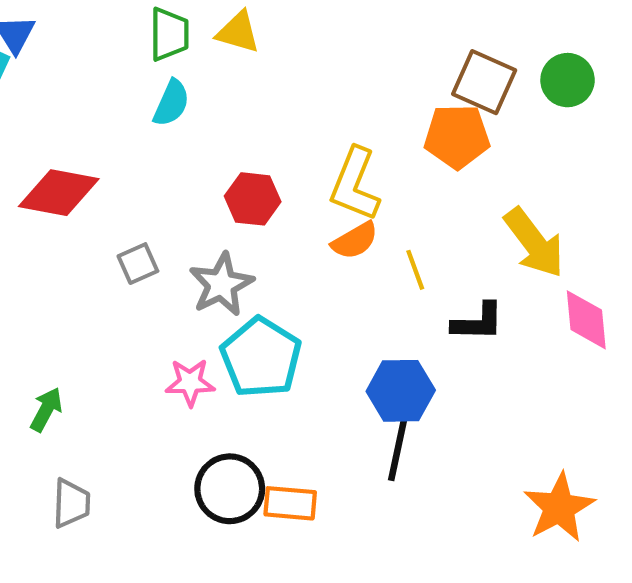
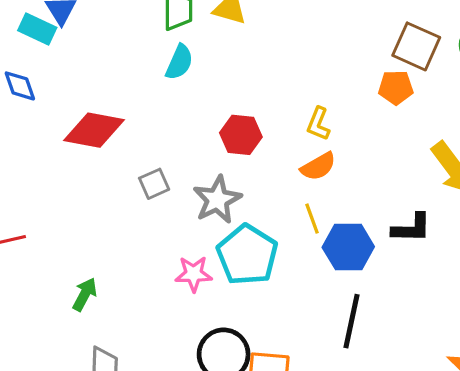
orange pentagon: (457, 136) -> (396, 88), size x0.7
yellow L-shape: (355, 184) -> (318, 124), size x0.6
yellow line: (415, 270) -> (312, 219), moved
blue hexagon: (401, 391) -> (348, 247), moved

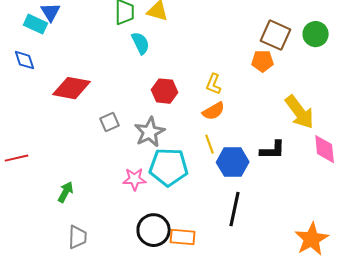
cyan semicircle: (179, 62) -> (141, 43), moved, turned -50
cyan pentagon: (247, 255) -> (169, 167), turned -30

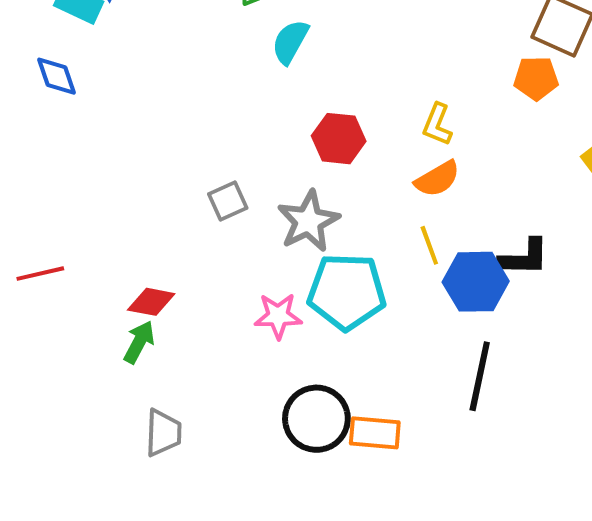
cyan semicircle: (141, 43) -> (290, 42), turned -125
red diamond: (72, 88) -> (151, 302), moved, size x0.6
black L-shape: (273, 150) -> (524, 257), moved

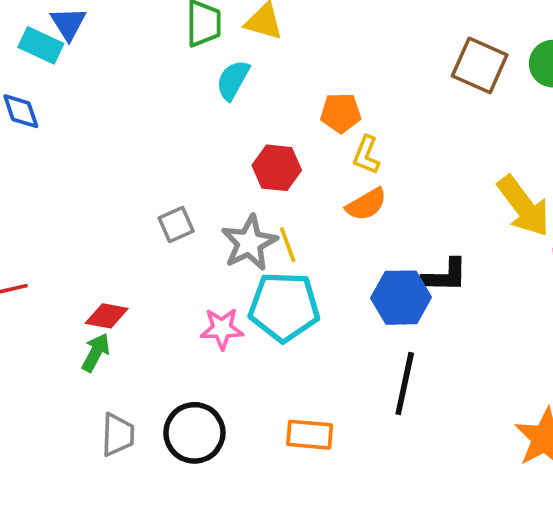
orange pentagon: (536, 78) -> (341, 113), moved
yellow line: (429, 245) -> (288, 245), moved
black circle: (316, 419) -> (194, 433), moved

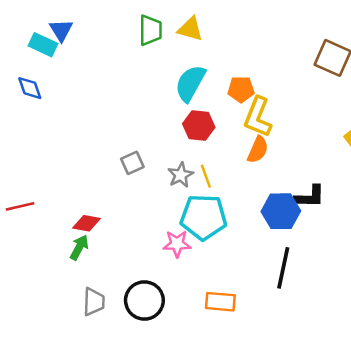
cyan semicircle: (233, 80) -> (190, 83), moved, size x1.4
yellow L-shape: (366, 155) -> (258, 117), size x1.6
orange semicircle: (366, 204) -> (258, 150), turned -36
gray star: (249, 243) -> (181, 175), size x0.7
pink star: (222, 329) -> (177, 244), moved

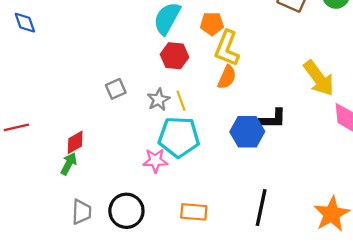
red diamond: (86, 223) -> (75, 142), turned -40
black line: (283, 268) -> (261, 208), moved

